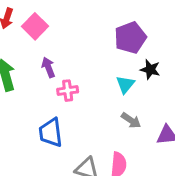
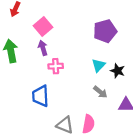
pink square: (35, 26) -> (43, 27), moved
black star: (150, 70) -> (118, 71), moved

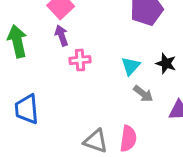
cyan triangle: (98, 65) -> (131, 66), moved
blue trapezoid: (40, 96) -> (27, 109), moved

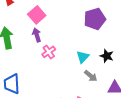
pink cross: (80, 60) -> (49, 52), turned -32

